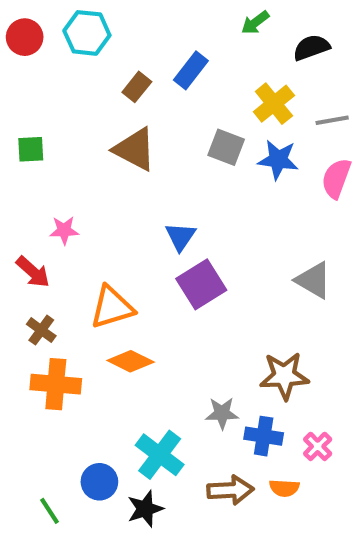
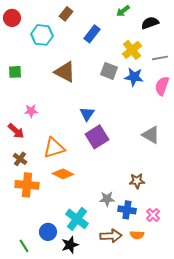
cyan hexagon: (87, 33) -> (42, 35), moved
brown rectangle: (137, 87) -> (66, 14), moved
brown star: (284, 376) -> (137, 181), size x0.7

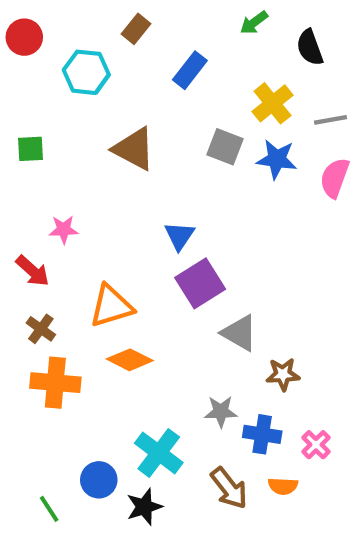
black semicircle: (150, 23) -> (310, 47), turned -90
gray triangle: (151, 135) -> (239, 333), moved
brown arrow: (111, 236) -> (229, 488), turned 55

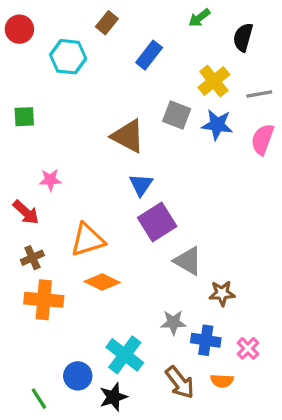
black semicircle: (310, 47) -> (243, 37), turned 36
brown triangle: (134, 149) -> (128, 136), moved
brown cross: (41, 329) -> (32, 258), turned 30

